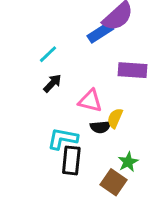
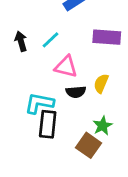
cyan line: (48, 54) -> (50, 40), moved
black arrow: (52, 83) -> (21, 41), moved, turned -60
yellow semicircle: (115, 118) -> (101, 83), moved

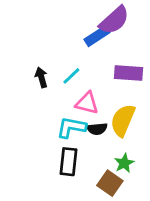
yellow semicircle: (101, 83) -> (123, 120), size x1.6
cyan L-shape: (39, 103) -> (71, 127), moved

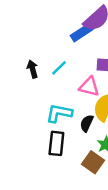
pink triangle: (87, 103) -> (89, 87), moved
black semicircle: (97, 129) -> (87, 123), moved, turned 120

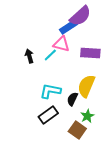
pink triangle: (89, 87) -> (61, 44), moved
black rectangle: (56, 143) -> (48, 115), turned 48

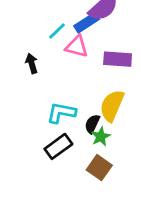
cyan line: (50, 55) -> (57, 31), moved
green star: (87, 116) -> (101, 137), moved

